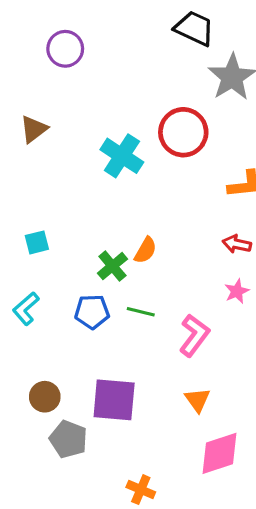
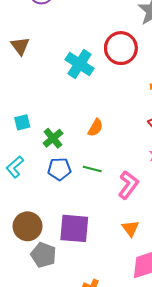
brown triangle: (34, 129) -> (20, 46), turned -30
green cross: (112, 266) -> (53, 138), moved
brown circle: (45, 397) -> (28, 226), size x1.4

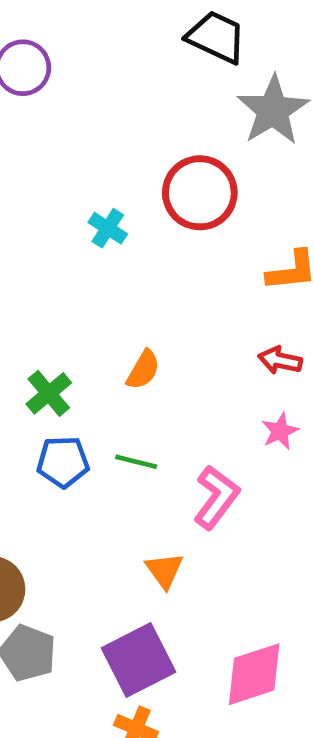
cyan cross: (80, 64) -> (108, 228), size x0.6
purple square: (74, 228) -> (138, 660), moved, turned -32
orange triangle: (130, 228) -> (164, 570), moved

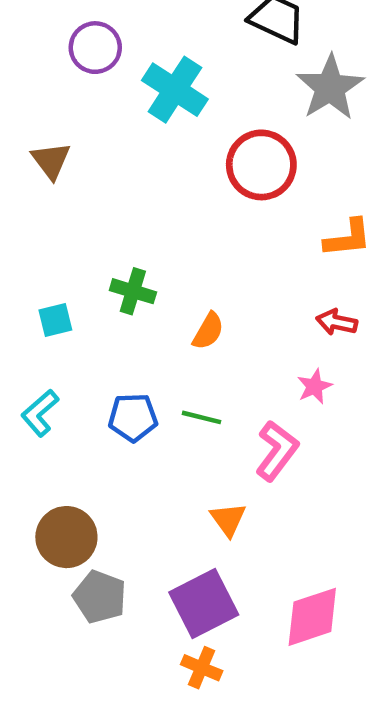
cyan cross: (108, 228) -> (175, 90), moved, size x1.8
green cross: (49, 393) -> (133, 291), moved, turned -33
pink star: (280, 431) -> (315, 386), moved

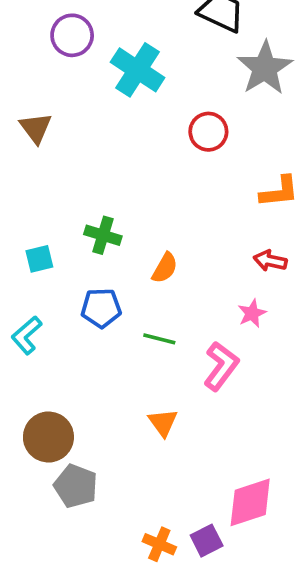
red circle: (261, 165) -> (208, 132), size x0.7
blue pentagon: (133, 417) -> (101, 308), moved
orange triangle: (228, 519) -> (163, 422), moved
purple square: (204, 603) -> (207, 541), moved, size x0.6

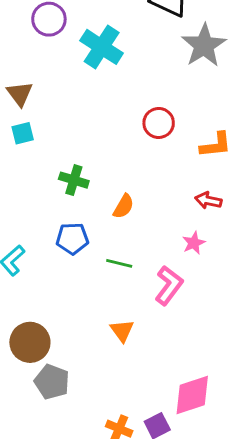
red circle: (208, 132) -> (159, 123), moved
cyan square: (39, 259) -> (23, 133), moved

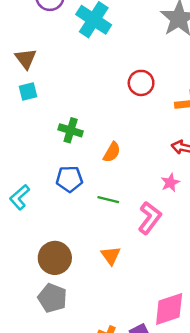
brown circle: (30, 342) -> (55, 258), moved

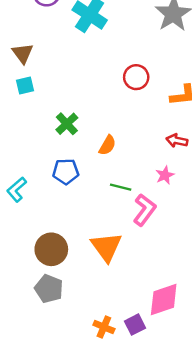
green cross: (71, 130) -> (67, 124), turned 30
green line: (108, 200) -> (121, 187), moved
orange triangle: (111, 255) -> (106, 247), size x1.6

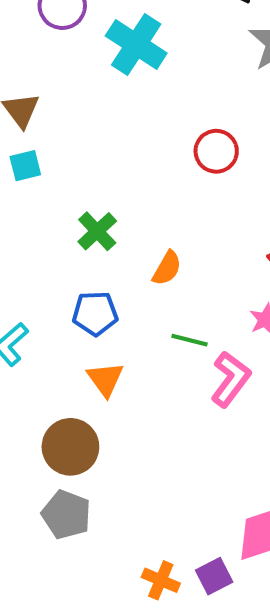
orange triangle: (106, 247) -> (105, 379), moved, size x0.7

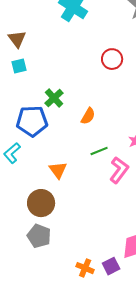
blue pentagon: (95, 313) -> (32, 121), moved, size x1.4
green line: (190, 340) -> (99, 151), turned -36

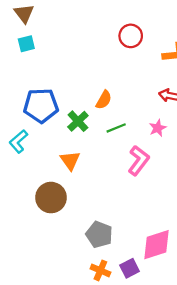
green cross: (54, 98) -> (78, 121), moved
green line: (99, 151) -> (116, 128), moved
gray pentagon: (39, 236) -> (99, 235), moved

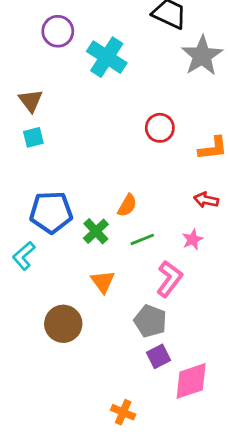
orange triangle: (70, 160) -> (103, 282), moved
gray pentagon: (99, 235) -> (150, 321), moved
purple square: (130, 268) -> (158, 356), moved

